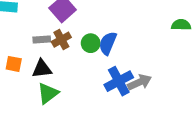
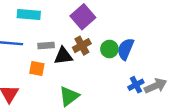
gray rectangle: (42, 40) -> (46, 46), moved
black triangle: (42, 69) -> (63, 56), moved
blue cross: (119, 81) -> (136, 85), size x0.6

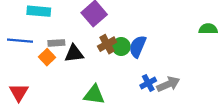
brown cross: (82, 46) -> (107, 44), moved
orange square: (37, 69) -> (47, 57), moved, turned 35
green triangle: (69, 96) -> (94, 95), moved, turned 45

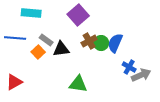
gray rectangle: (56, 43) -> (46, 40), turned 40
blue cross: (148, 83) -> (129, 67), moved, turned -32
red triangle: (19, 92) -> (14, 82), turned 30

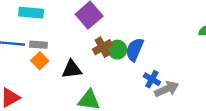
gray rectangle: (46, 40) -> (38, 45), moved, turned -32
black triangle: (61, 49) -> (72, 69), moved

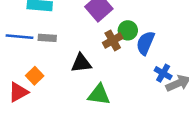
green circle: (117, 50) -> (128, 30), moved
orange square: (40, 61) -> (35, 76), moved

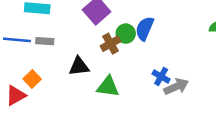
blue semicircle: (145, 43) -> (145, 28), moved
green triangle: (99, 95) -> (108, 87), moved

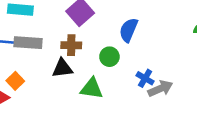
green circle: (126, 34) -> (109, 57), moved
gray rectangle: (45, 41) -> (28, 43), size x1.5
brown cross: (110, 44) -> (71, 45), moved, turned 30

